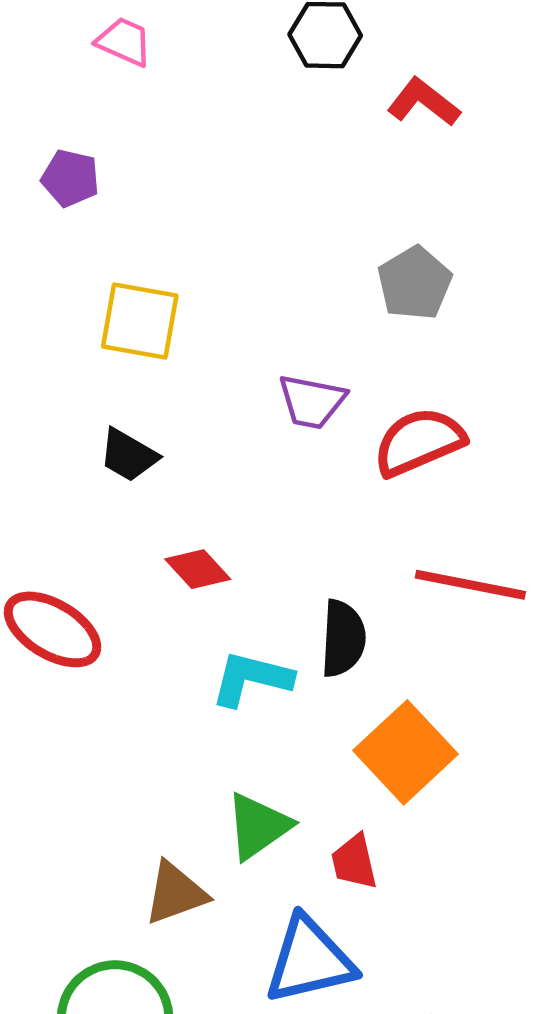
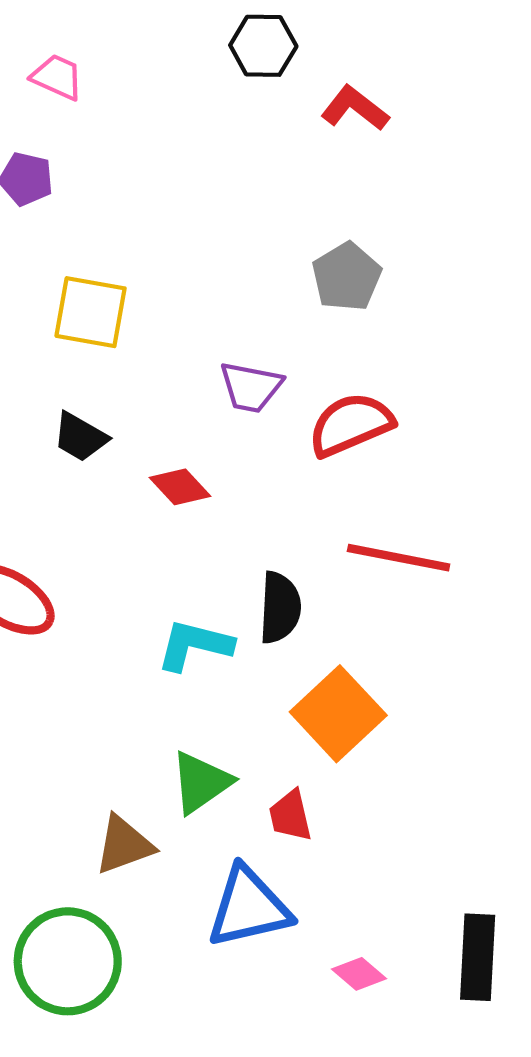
pink trapezoid: (124, 42) -> (57, 77), moved
red diamond: (198, 569) -> (180, 487), moved

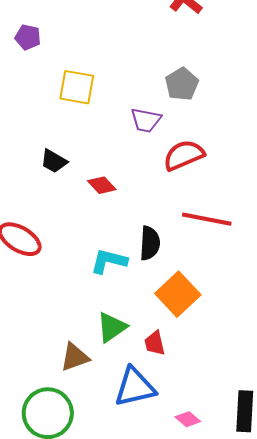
yellow square: (91, 312) -> (77, 87), moved
purple trapezoid: (251, 387) -> (146, 120), moved

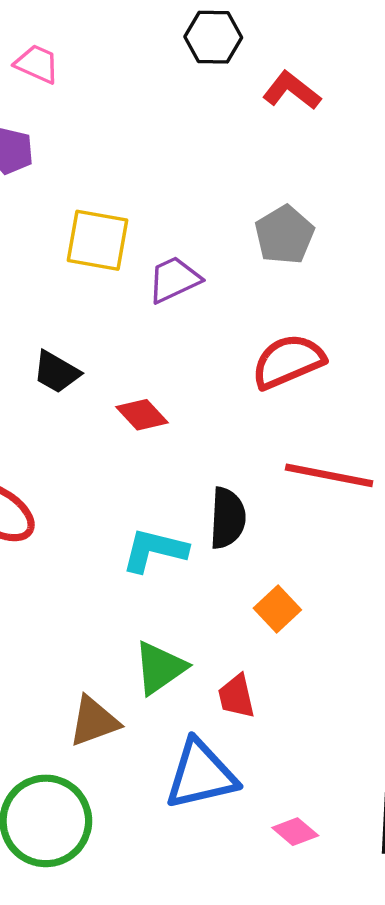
purple trapezoid: (146, 120) -> (174, 279), moved, turned 144
orange square: (178, 294) -> (277, 609), size x0.6

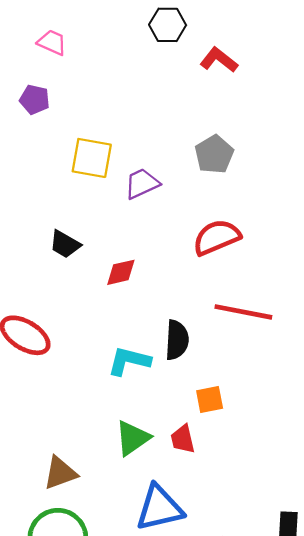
red diamond: (142, 415) -> (121, 272), turned -60
orange square: (277, 609) -> (210, 399), turned 32
red trapezoid: (236, 696) -> (183, 439), moved
brown triangle: (94, 721) -> (60, 473), moved

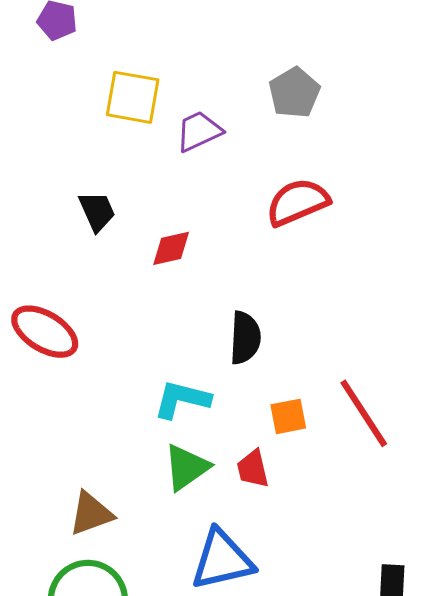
black trapezoid: (65, 244) -> (97, 211), turned -144
red line: (243, 312) -> (364, 413), moved, turned 46
cyan L-shape: (129, 361) -> (182, 399), moved

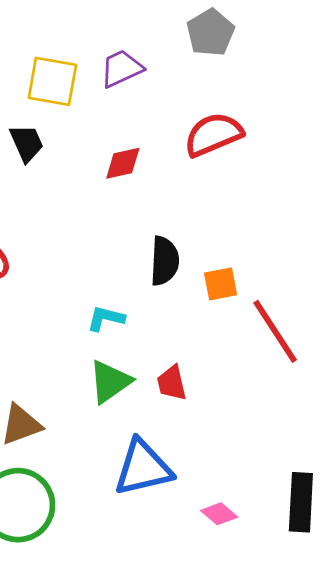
yellow square: (133, 97) -> (52, 81), moved
red diamond: (171, 248) -> (123, 163), moved
cyan L-shape: (182, 399) -> (106, 318), size x0.7
orange square: (288, 416) -> (221, 284), moved

